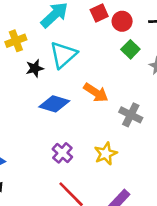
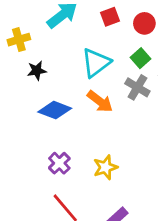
red circle: (122, 21) -> (144, 23), moved
cyan triangle: (63, 55) -> (96, 63), moved
gray cross: (131, 115) -> (137, 87), moved

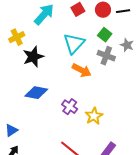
black star: (37, 71) -> (33, 57), size x1.5
blue diamond: (55, 110) -> (36, 93), moved
purple cross: (59, 163) -> (70, 107), moved

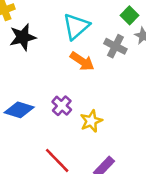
green square: (105, 35) -> (130, 15), moved
blue diamond: (36, 93) -> (19, 110), moved

